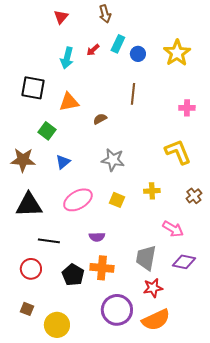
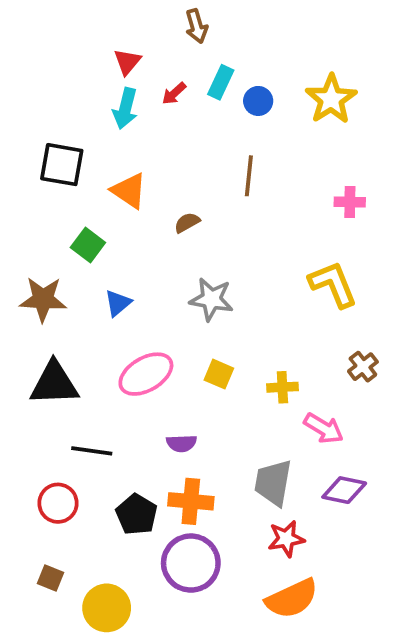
red triangle: (61, 17) -> (127, 62), moved
orange triangle: (69, 102) -> (129, 191), turned 45
yellow cross: (152, 191) -> (282, 387), moved
purple circle: (117, 310) -> (191, 563), moved

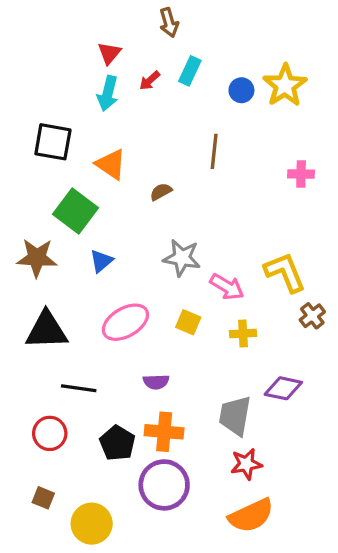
blue circle: (258, 101) -> (241, 90), moved
green square: (88, 245) -> (75, 211), size x1.5
yellow L-shape: (333, 284) -> (285, 272), moved
pink arrow: (324, 428) -> (227, 287), moved
purple diamond: (344, 490) -> (283, 388), moved

